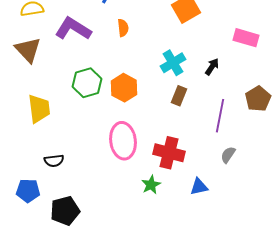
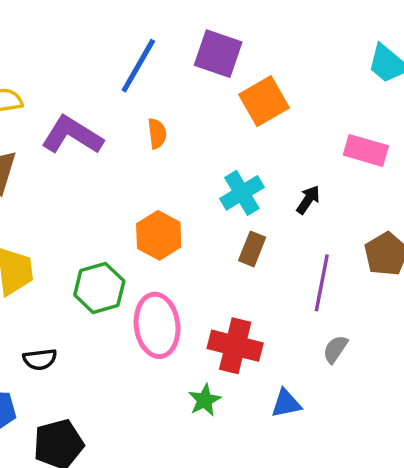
green hexagon: (87, 83) -> (99, 288), moved

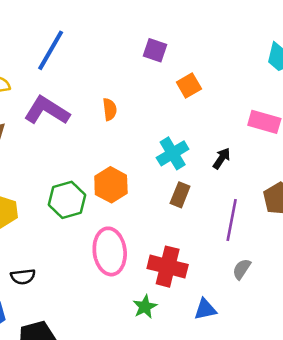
purple square: (218, 54) -> (155, 50), size x0.7
blue line: (138, 66) -> (51, 50), moved
orange square: (264, 101) -> (189, 85), size x0.7
green hexagon: (99, 288) -> (67, 200), moved

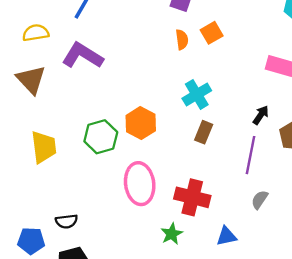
orange semicircle: (110, 109) -> (182, 40), moved
black arrow: (222, 158) -> (261, 115), moved
black semicircle: (23, 277) -> (67, 221), moved

